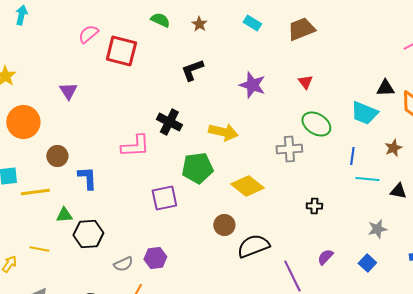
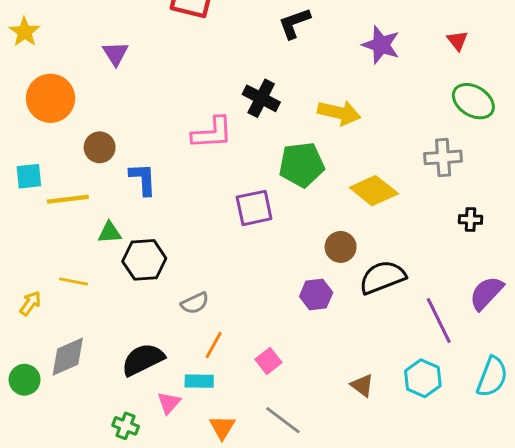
gray cross: (289, 149) -> (443, 157), moved
purple semicircle: (325, 257) -> (486, 293), size x1.5
purple hexagon: (155, 258) -> (316, 295), moved

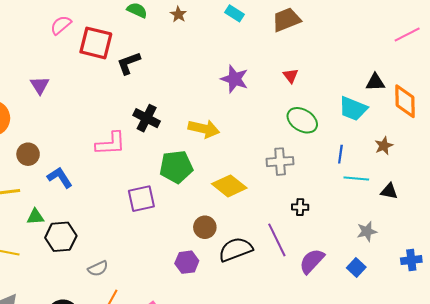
black L-shape: (294, 23) -> (129, 63), moved
blue L-shape: (143, 179) -> (60, 177), turned -30
purple line: (439, 321) -> (277, 240), moved

